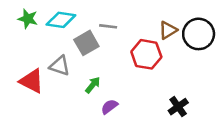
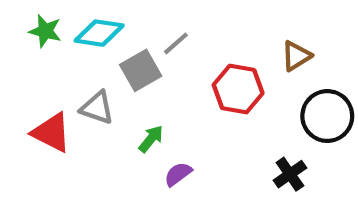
gray line: (108, 26) -> (176, 43), turned -48
brown triangle: (168, 30) -> (296, 56), moved
black circle: (199, 34) -> (327, 116), moved

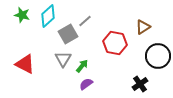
cyan diamond: (99, 33) -> (48, 16), turned -50
gray triangle: (97, 108) -> (63, 59), moved, turned 42
green arrow: (151, 139) -> (82, 66), moved

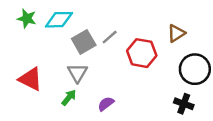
cyan diamond: (48, 16) -> (59, 20), turned 40
gray line: (85, 21) -> (110, 37), moved
green arrow: (82, 66) -> (69, 98), moved
black cross: (140, 84) -> (184, 104), moved, turned -35

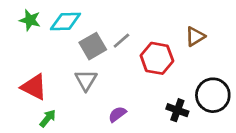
black circle: (195, 69) -> (213, 95), moved
green arrow: (69, 98) -> (48, 118), moved
black cross: (184, 104) -> (177, 110), moved

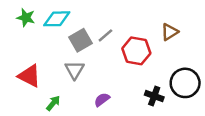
green arrow: (48, 118) -> (53, 103), moved

